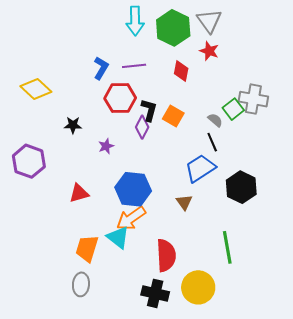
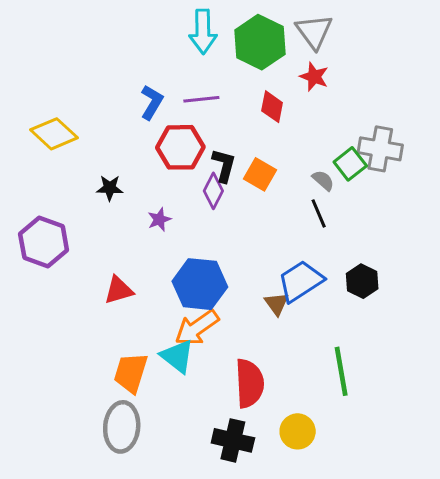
blue trapezoid: (200, 168) -> (301, 281), moved
black hexagon: (241, 187) -> (362, 281), size x0.7
gray ellipse: (81, 284) -> (122, 427), size x1.4
yellow circle: (198, 287) -> (298, 431), size x0.7

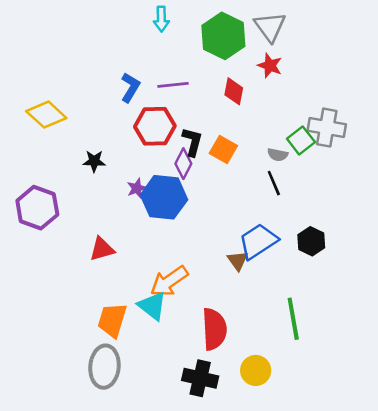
cyan arrow: (203, 32) -> (161, 19), moved, size x0.7
gray semicircle: (323, 180) -> (278, 155), turned 150
blue hexagon: (200, 284) -> (164, 197), moved

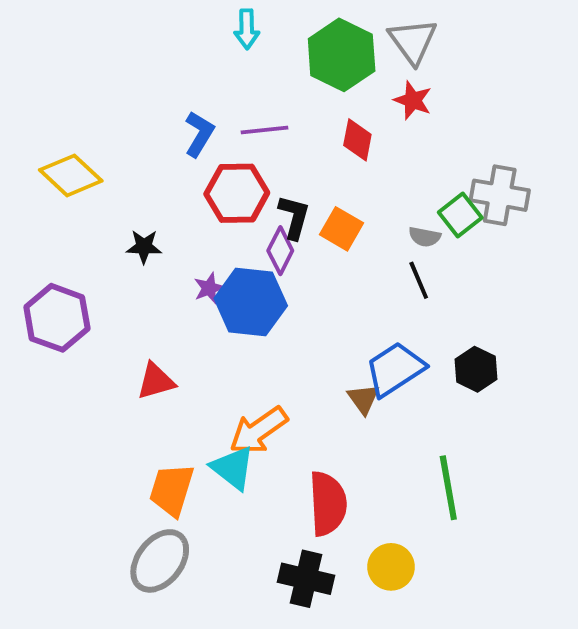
gray ellipse: (104, 367) -> (160, 561), turned 33

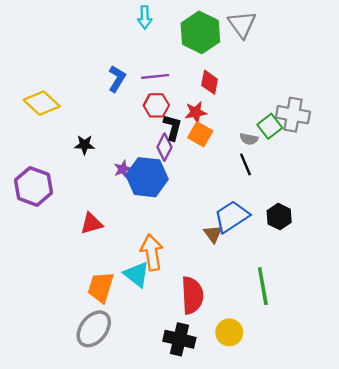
red star: (413, 100) -> (196, 112), moved, turned -30
red hexagon: (237, 193) -> (156, 105), moved, size x0.7
orange arrow: (259, 430) -> (152, 252), turned 116

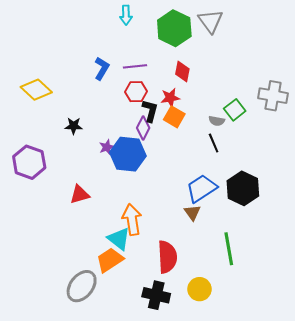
gray cross: (293, 115) -> (273, 96), moved
black hexagon: (279, 217) -> (243, 188), size x1.5
brown triangle: (213, 234) -> (192, 213), moved
orange trapezoid: (101, 287) -> (110, 260), moved, turned 40

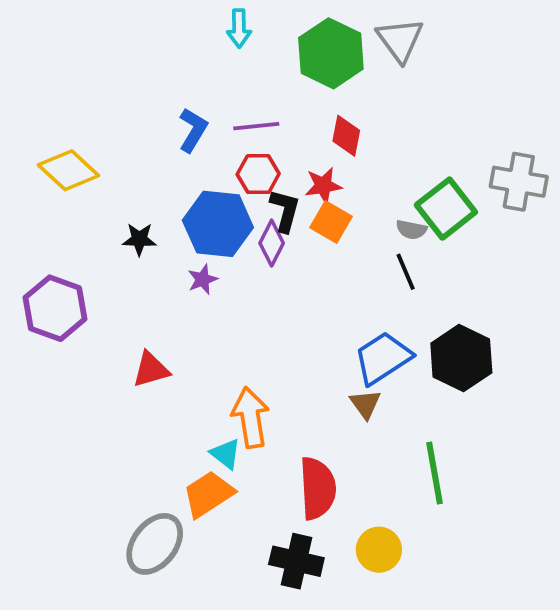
green square: (235, 110) -> (446, 209), size x1.4
blue hexagon: (128, 154) -> (218, 224), moved
cyan triangle: (119, 239) -> (226, 454), size x0.7

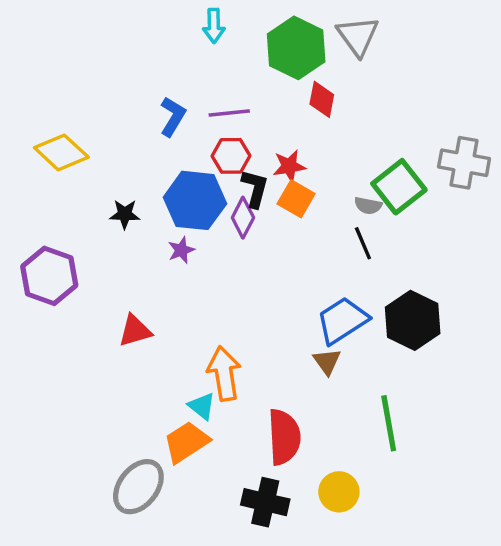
red diamond: (346, 136) -> (322, 99), moved

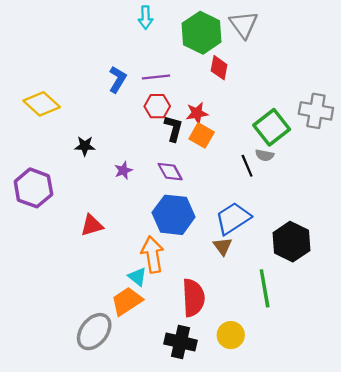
blue hexagon: (195, 200) -> (174, 215), moved
gray semicircle: (368, 206) -> (265, 155), moved
purple diamond: (243, 218) -> (170, 172), moved, turned -56
black hexagon: (413, 320) -> (291, 242), moved

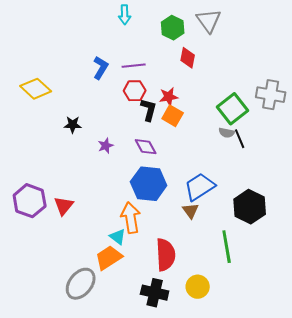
green hexagon: (202, 33) -> (173, 28), size x0.7
black line: (247, 166) -> (240, 139), moved
purple hexagon: (33, 188) -> (30, 201), moved
red triangle: (92, 225) -> (64, 206), moved, turned -35

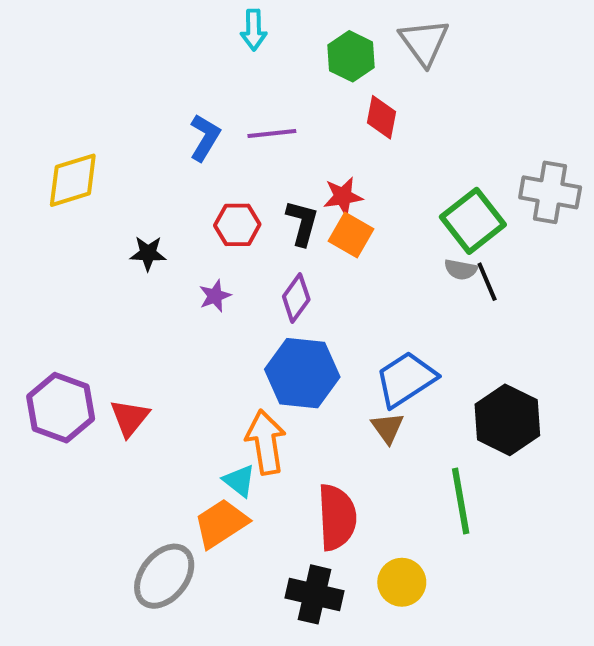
yellow diamond: (36, 89) -> (73, 180), turned -60
red hexagon: (135, 91) -> (237, 225), moved
purple diamond: (146, 147) -> (296, 298), turned 65

